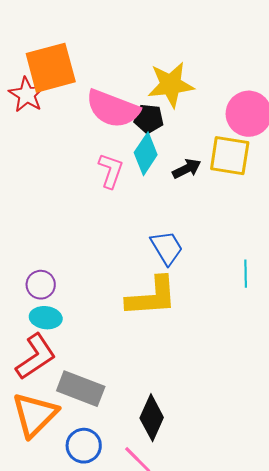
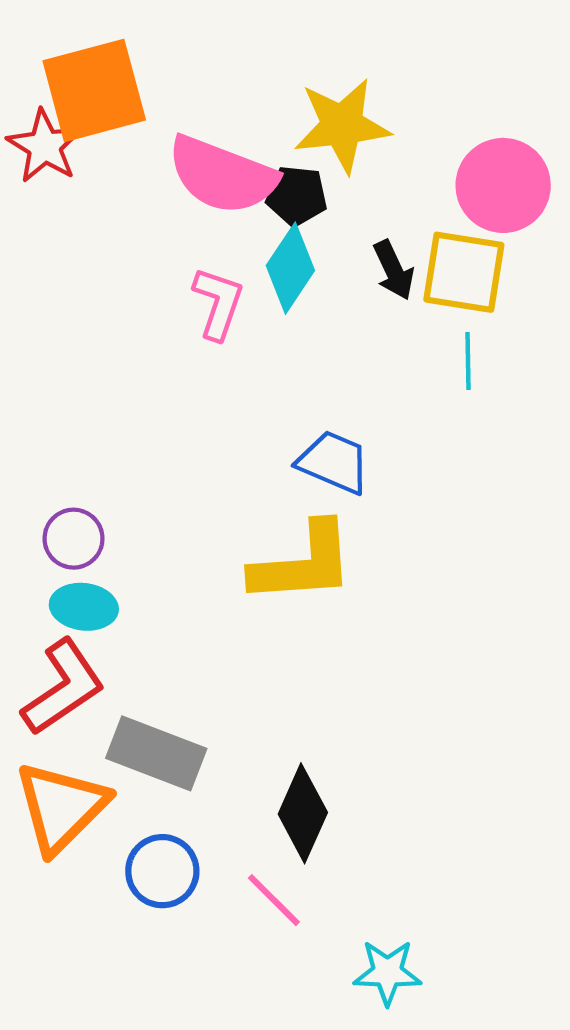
black arrow: (187, 169) -> (394, 270), moved, turned 92
blue trapezoid: (167, 248) -> (334, 462), turned -36
cyan line: (246, 274) -> (468, 361), moved

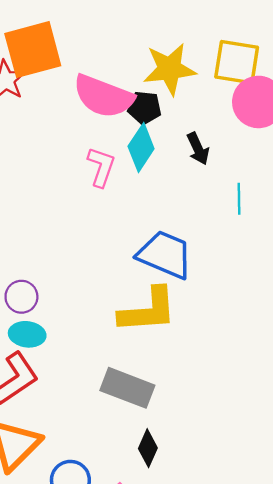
yellow square: (464, 272) -> (237, 62), moved
blue trapezoid: (334, 462) -> (165, 255), size x1.4
gray rectangle: (156, 753) -> (127, 388), moved
black diamond: (303, 813) -> (148, 448), size x0.7

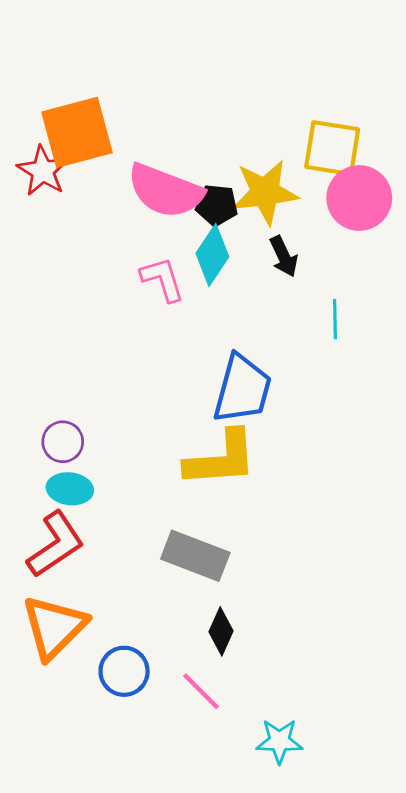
yellow star: (170, 69) -> (265, 192), moved
pink L-shape: (101, 167) -> (163, 279), turned -36
blue trapezoid: (165, 255) -> (242, 389), turned 82

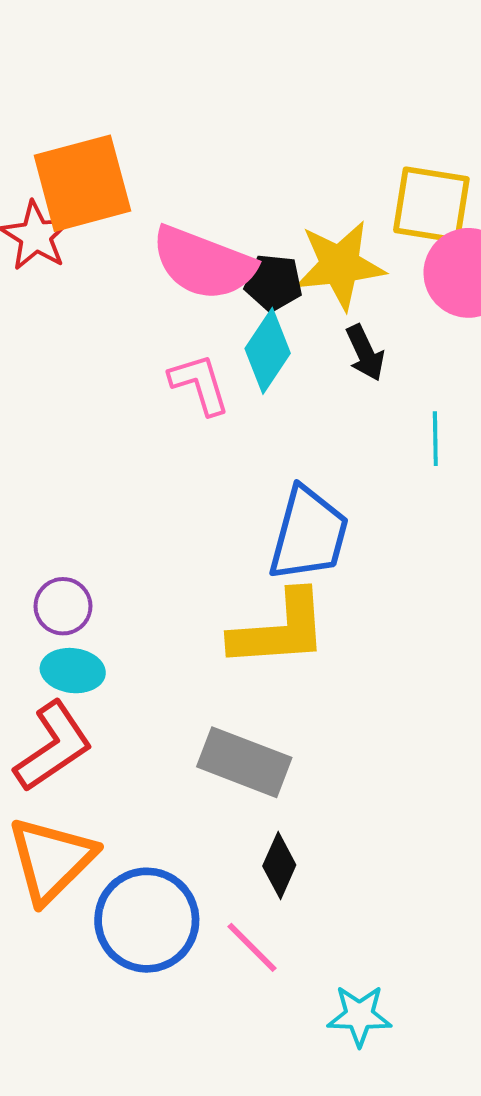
blue circle: (124, 671) -> (147, 920), size x1.5

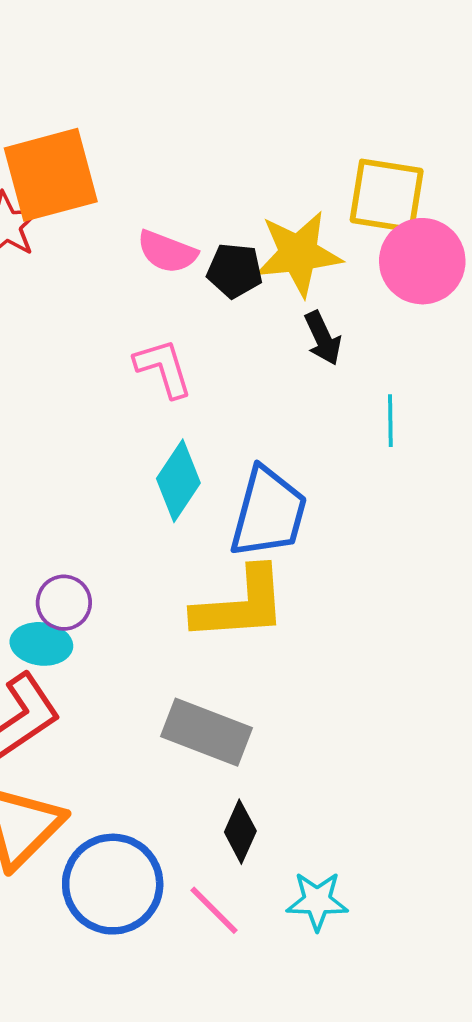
pink semicircle: (203, 263) -> (167, 252), size x0.6
cyan diamond: (268, 351) -> (178, 481), moved
purple circle: (63, 606) -> (64, 603), moved
cyan star: (359, 1016) -> (317, 901), moved

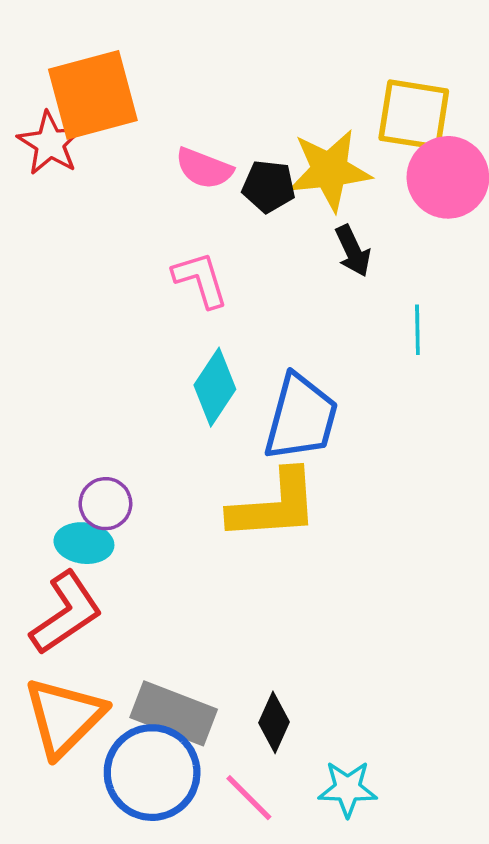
gray rectangle: (206, 732) -> (174, 713), moved

